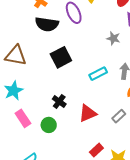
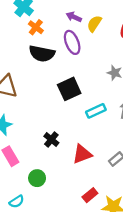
black square: (61, 57) -> (69, 89), moved
green circle: (49, 125) -> (37, 178), moved

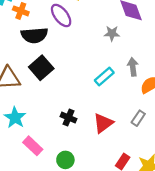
black square: (69, 89) -> (41, 68), moved

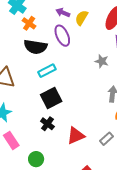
black square: (41, 68) -> (51, 98), moved
cyan rectangle: (104, 76) -> (47, 71), moved

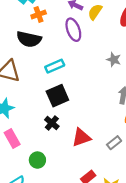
orange cross: (29, 23) -> (39, 14), turned 32
black semicircle: (35, 47) -> (29, 39), moved

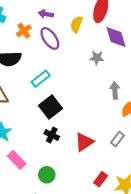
yellow semicircle: (95, 12) -> (76, 24), moved
orange cross: (39, 14) -> (24, 31), moved

